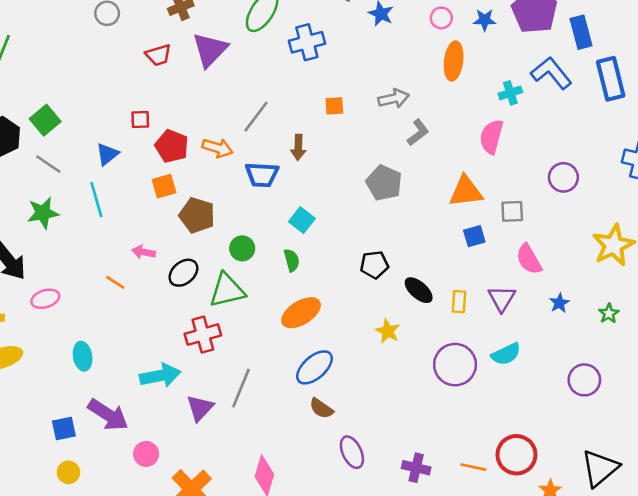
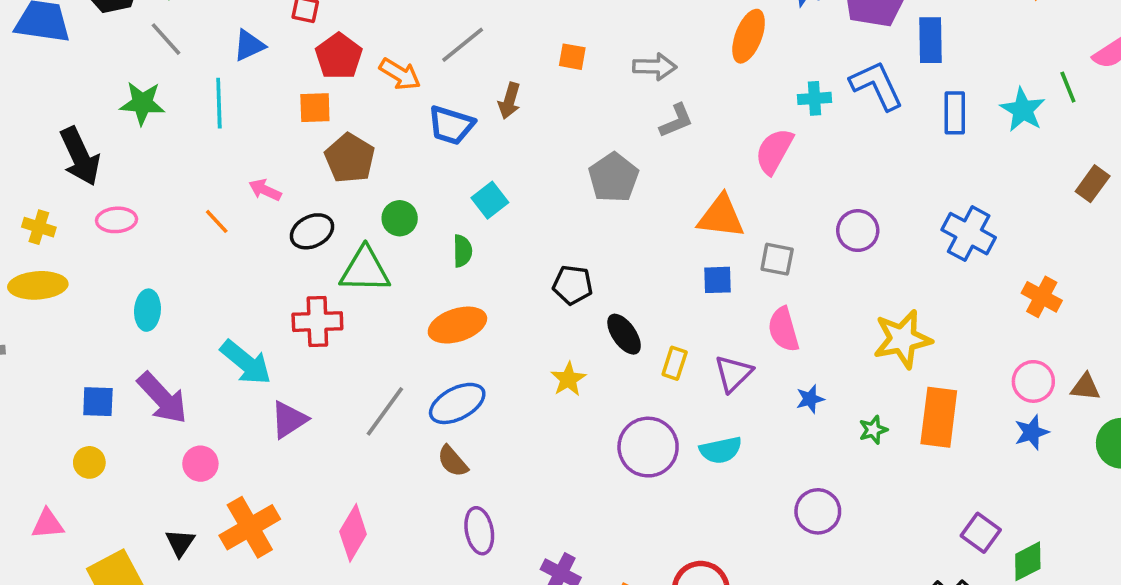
blue rectangle: (611, 79) -> (955, 113), size x0.7
cyan arrow: (160, 376) -> (246, 362), turned 36
gray line: (241, 388) -> (385, 411), moved

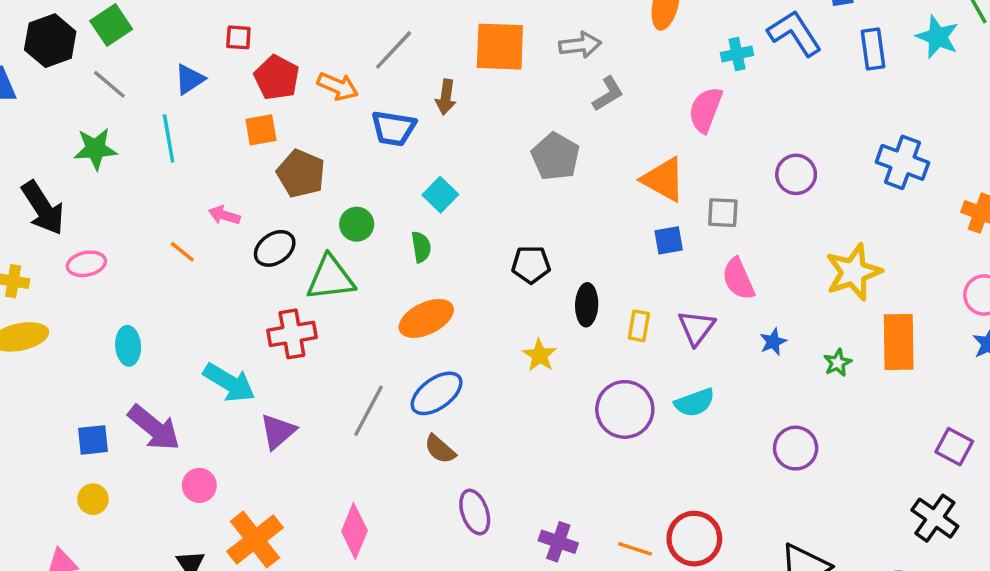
orange square: (572, 57) -> (500, 47), size x2.0
orange triangle: (721, 217) -> (664, 179), turned 30
black ellipse: (624, 334) -> (587, 305), turned 45

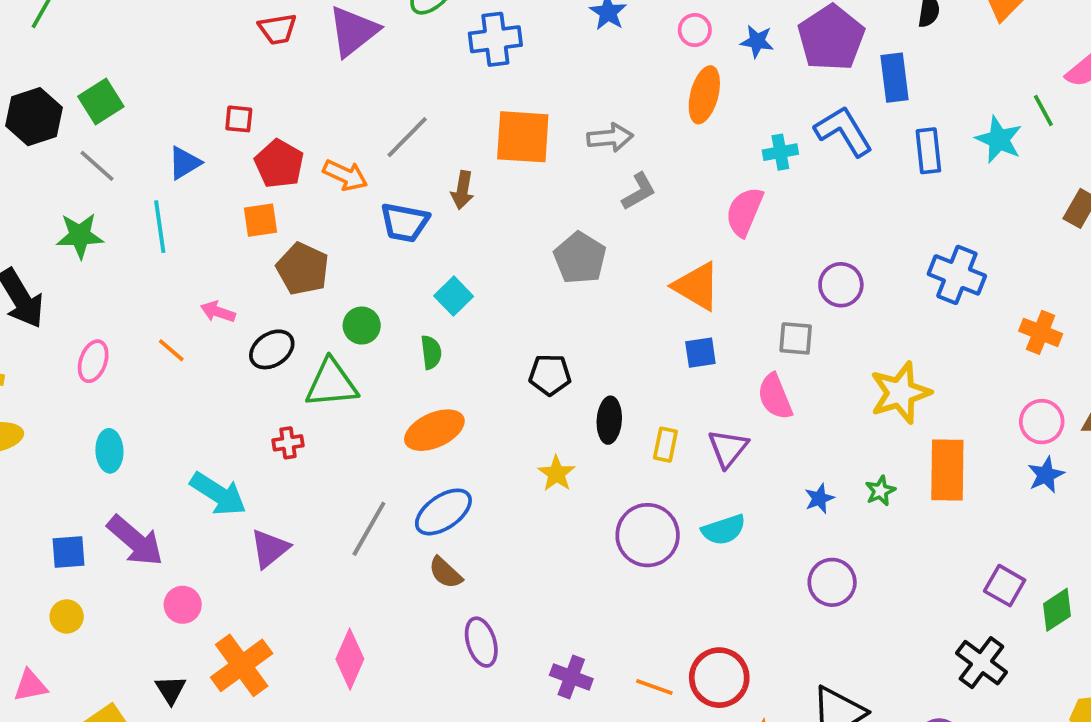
gray square: (723, 213) -> (796, 338), moved
pink ellipse: (86, 264) -> (93, 361), moved, turned -60
red cross: (292, 334) -> (288, 443), size x0.6
blue star: (773, 342) -> (819, 498), moved

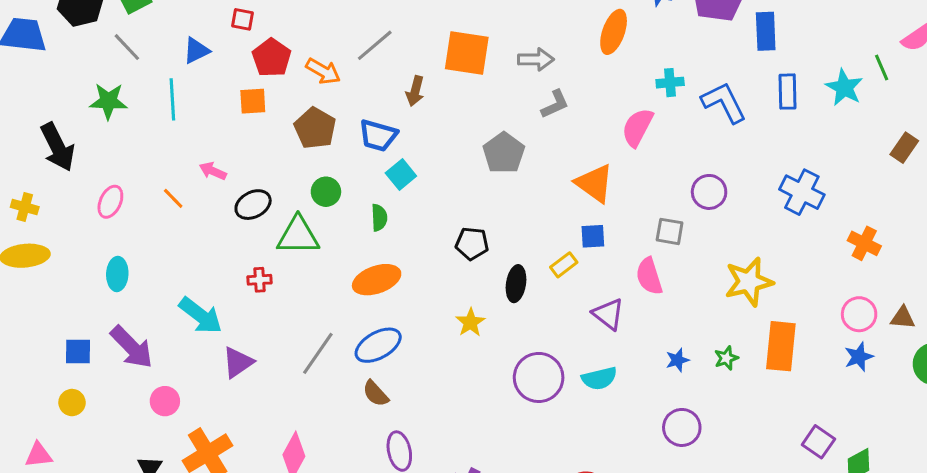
blue L-shape: (844, 131) -> (724, 102), moved
blue trapezoid: (405, 222) -> (378, 135), moved
brown pentagon: (303, 269) -> (315, 128), moved
yellow rectangle: (665, 445) -> (564, 265), moved, turned 36
purple triangle: (728, 448) -> (608, 314), turned -36

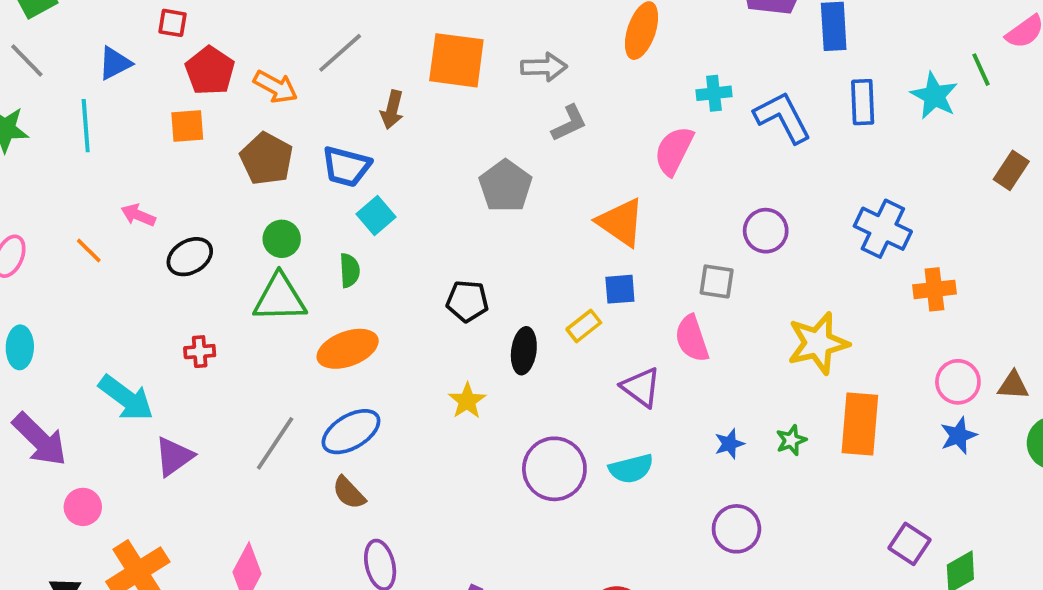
green triangle: (298, 236) -> (280, 298), moved
orange cross: (864, 243) -> (934, 289), moved, turned -32

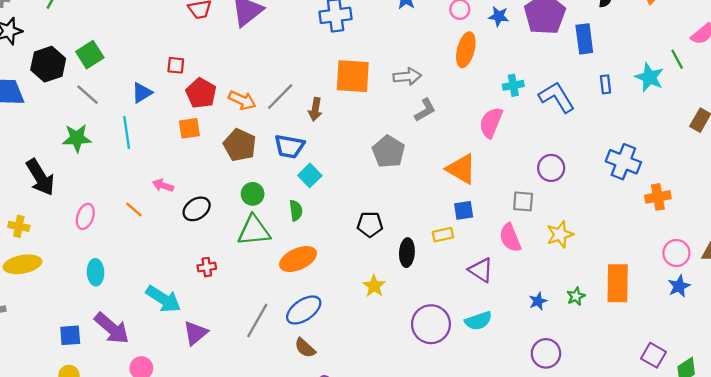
gray line: (340, 53) -> (280, 97), moved
blue rectangle: (863, 102) -> (605, 84), size x0.7
yellow rectangle: (584, 326) -> (443, 235), turned 30
yellow star: (818, 343) -> (560, 234), moved, size x0.7

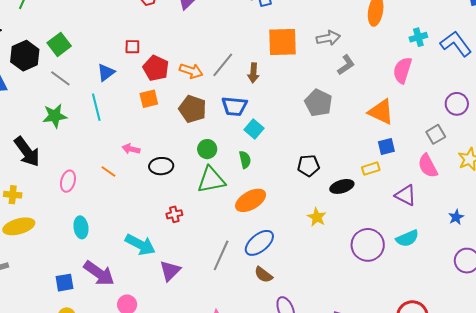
gray square: (523, 201) -> (436, 134), turned -30
black ellipse: (197, 209) -> (161, 166), turned 35
black ellipse: (407, 253) -> (342, 186), turned 75

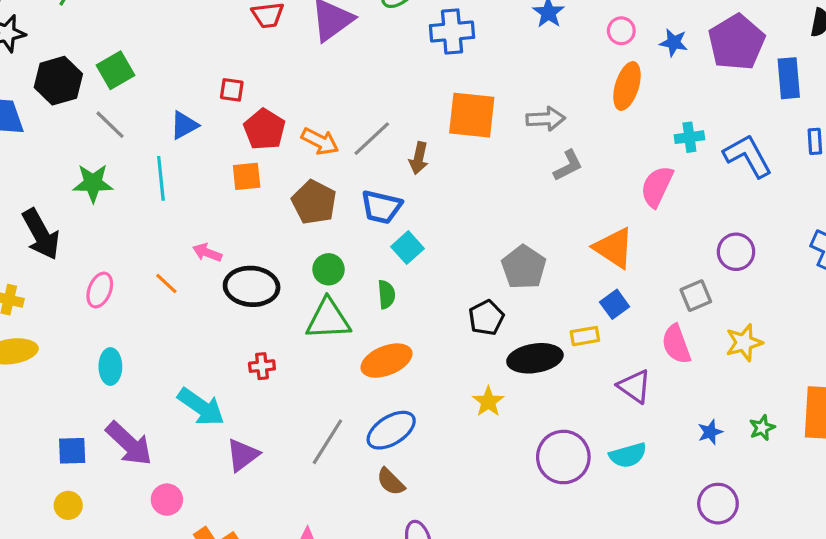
gray pentagon: (318, 103) -> (524, 267), moved
blue square: (386, 146) -> (615, 304), turned -30
black ellipse: (161, 166) -> (252, 286), size x1.4
black pentagon: (308, 166) -> (486, 318), turned -30
black ellipse: (342, 186) -> (535, 358), size x1.4

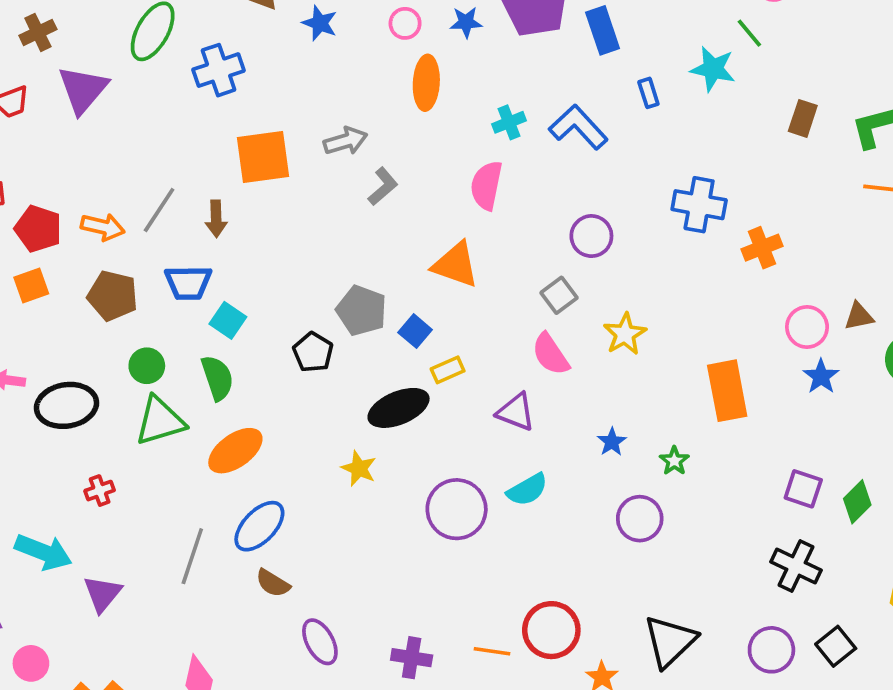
green semicircle: (386, 294) -> (217, 378), size x1.4
blue square: (615, 304) -> (415, 331), moved
black pentagon: (486, 318) -> (313, 352), moved
green star: (762, 428) -> (674, 461), moved

